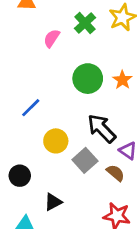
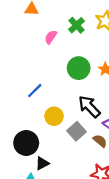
black circle: (20, 176) -> (26, 143), size x1.5
black triangle: (53, 202) -> (42, 163), moved

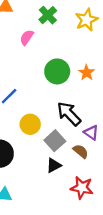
green cross: (76, 25) -> (48, 15), moved
black triangle: (42, 163) -> (54, 165), moved

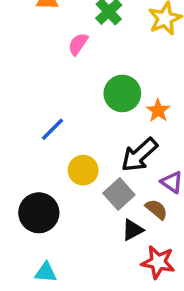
orange star: (87, 73) -> (158, 111), moved
black arrow: (69, 114) -> (139, 155), turned -88
black triangle: (54, 165) -> (133, 230), moved

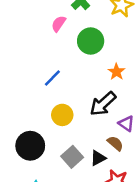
green circle: (122, 93) -> (91, 41), moved
blue line: (52, 129) -> (52, 78), moved
gray square: (119, 194) -> (72, 157), moved

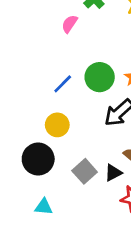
green circle: (91, 41) -> (100, 77), moved
yellow circle: (62, 115) -> (57, 125), moved

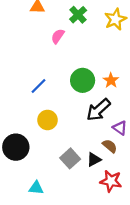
blue line: (63, 84) -> (38, 86), moved
black circle: (38, 159) -> (16, 147), moved

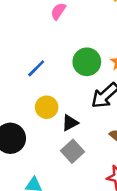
black triangle: (94, 160) -> (70, 123), moved

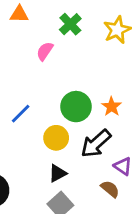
yellow circle: (47, 107) -> (56, 138), moved

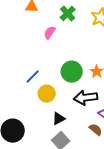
yellow circle: (56, 138) -> (47, 94), moved
black arrow: (96, 143) -> (86, 98), turned 35

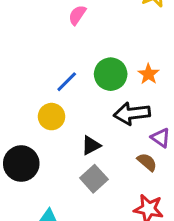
blue line: (33, 77) -> (67, 82), moved
yellow circle: (47, 94) -> (52, 117), moved

